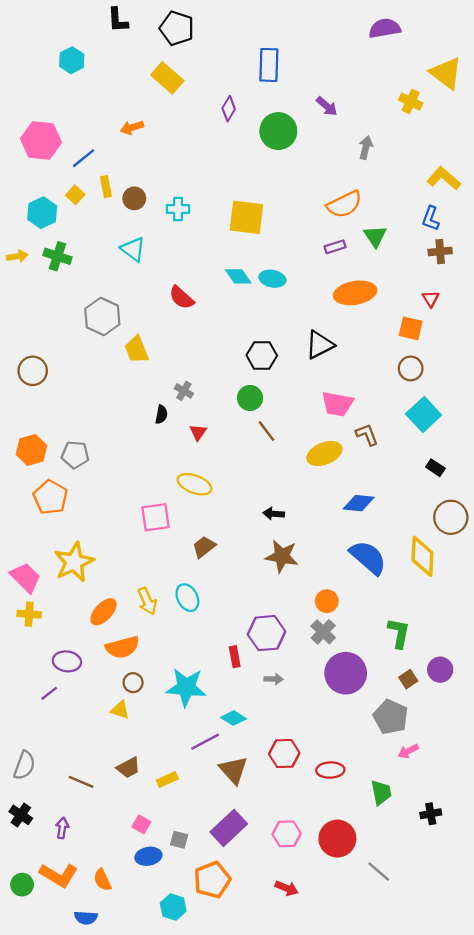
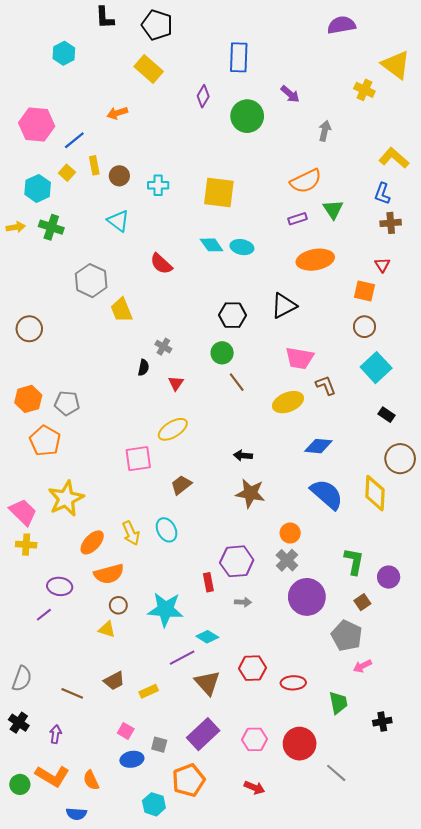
yellow ellipse: (194, 484) -> (173, 429), turned -52
purple circle: (440, 670) -> (389, 577), moved

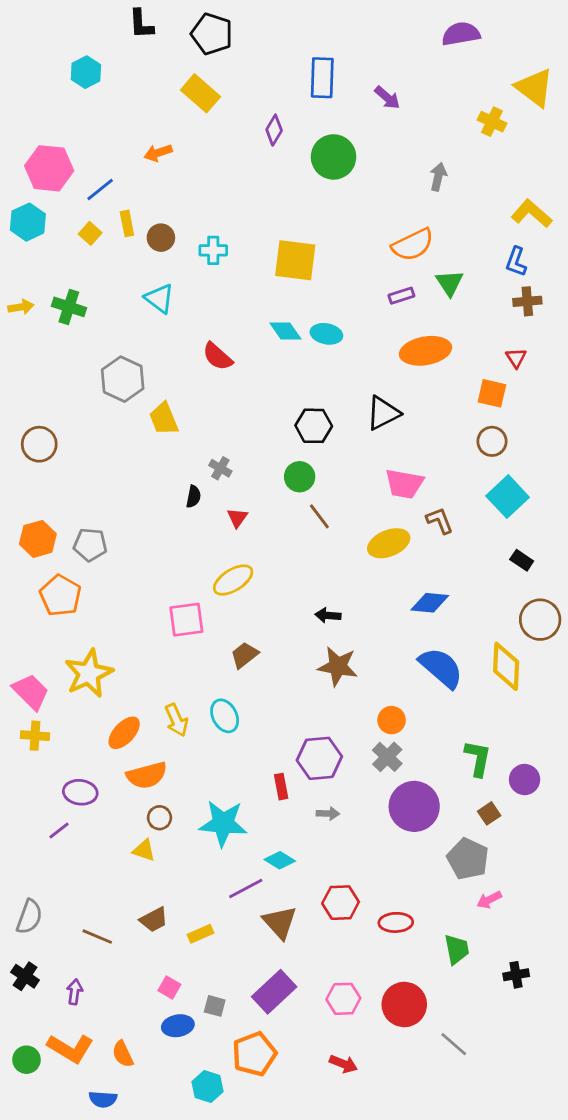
purple arrow: (290, 94) -> (387, 98), moved
cyan hexagon: (38, 188) -> (28, 222), moved

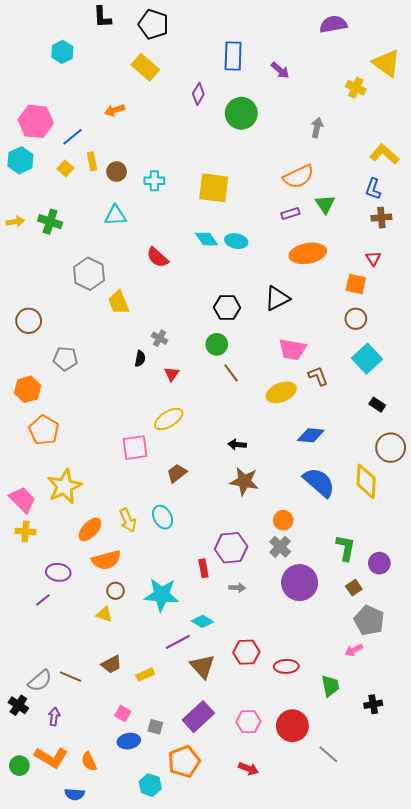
cyan triangle: (159, 298) -> (116, 215), turned -40
gray pentagon: (90, 545) -> (65, 359), moved
gray pentagon: (468, 859) -> (369, 620), moved
gray semicircle: (29, 917) -> (40, 681), moved, turned 30

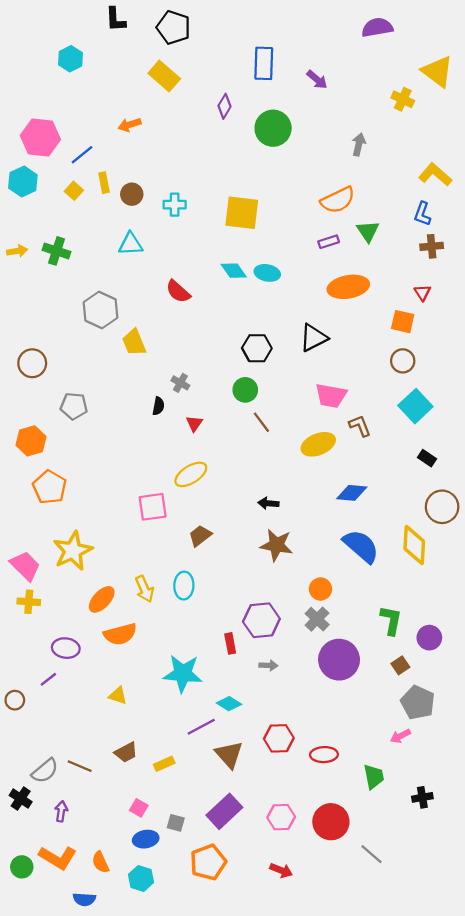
cyan ellipse: (163, 517) -> (184, 586), turned 30
brown circle: (116, 591) -> (15, 700), moved
cyan hexagon: (150, 785) -> (141, 878), moved

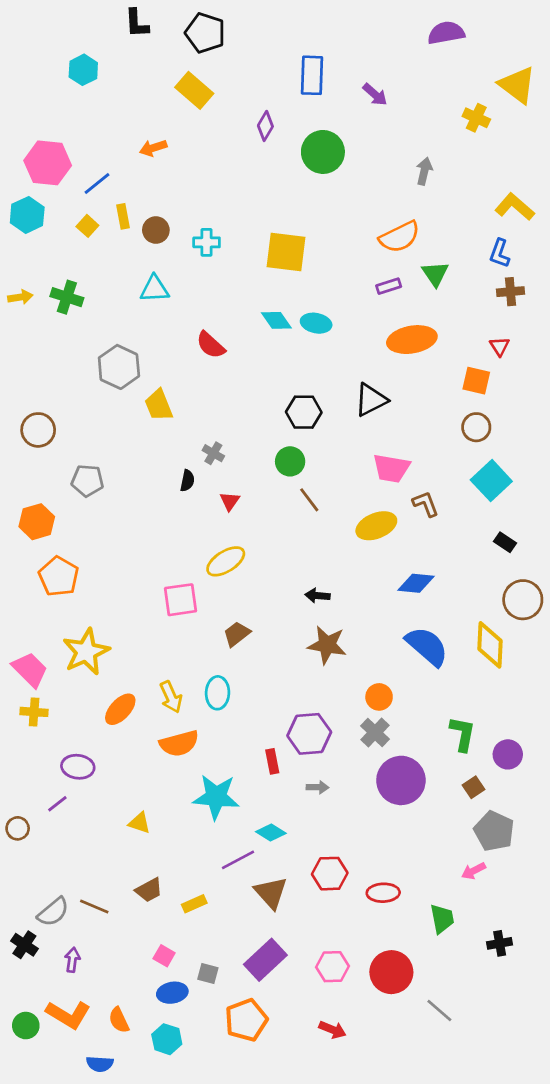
orange semicircle: (120, 634) -> (179, 743), moved

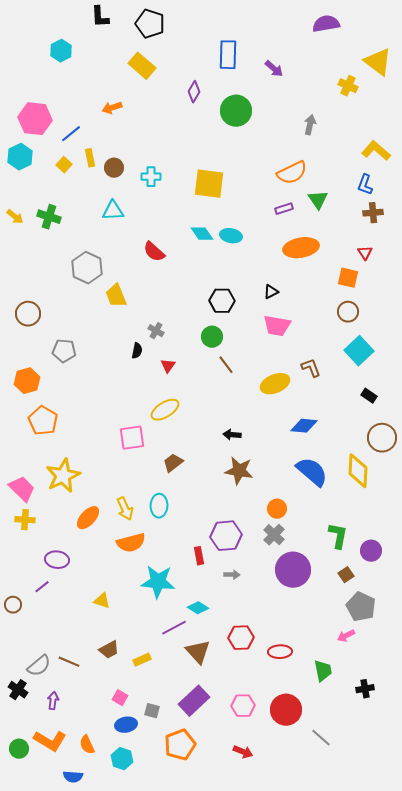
yellow arrow: (20, 297) -> (15, 217), turned 48
black triangle: (371, 400) -> (271, 292), size x0.6
pink trapezoid: (391, 468) -> (277, 326), moved

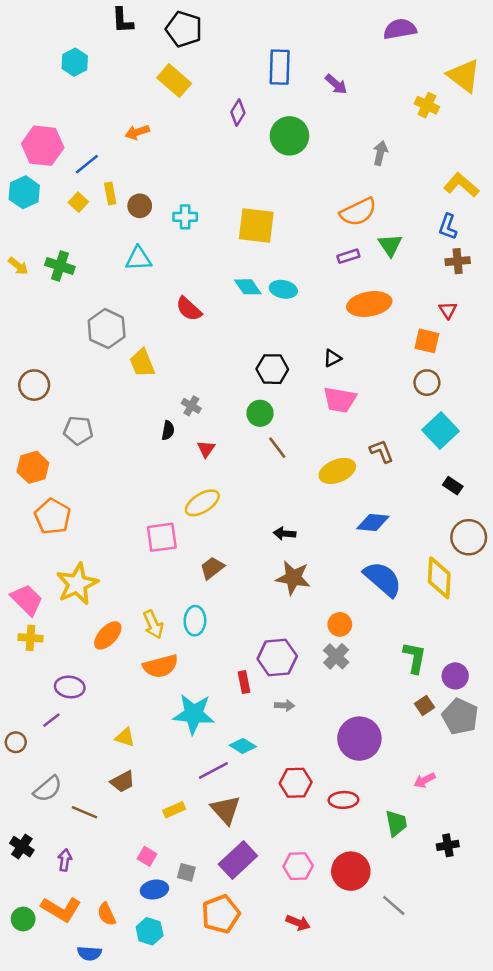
purple circle: (293, 570) -> (359, 739), moved
gray pentagon: (361, 607) -> (460, 716), moved
brown trapezoid: (109, 650) -> (123, 782), moved
brown triangle: (198, 652) -> (226, 810), moved
gray semicircle: (39, 666) -> (48, 789), moved

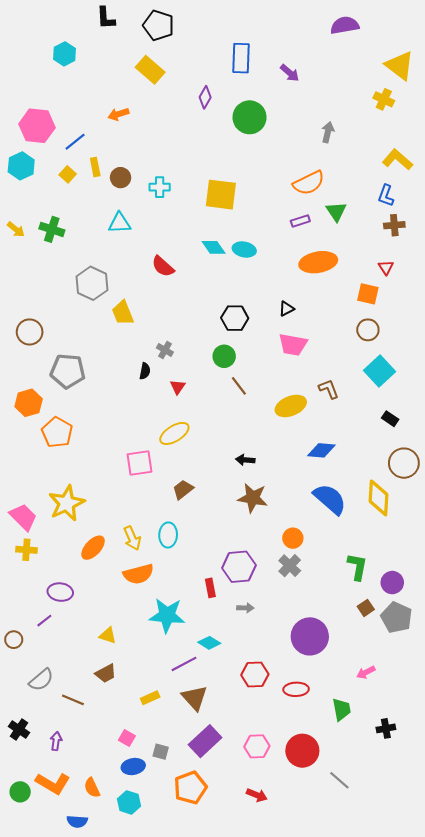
yellow cross: (427, 105) -> (384, 99), moved
gray pentagon: (78, 430) -> (68, 371), size x1.4
orange pentagon: (53, 516) -> (57, 432), moved

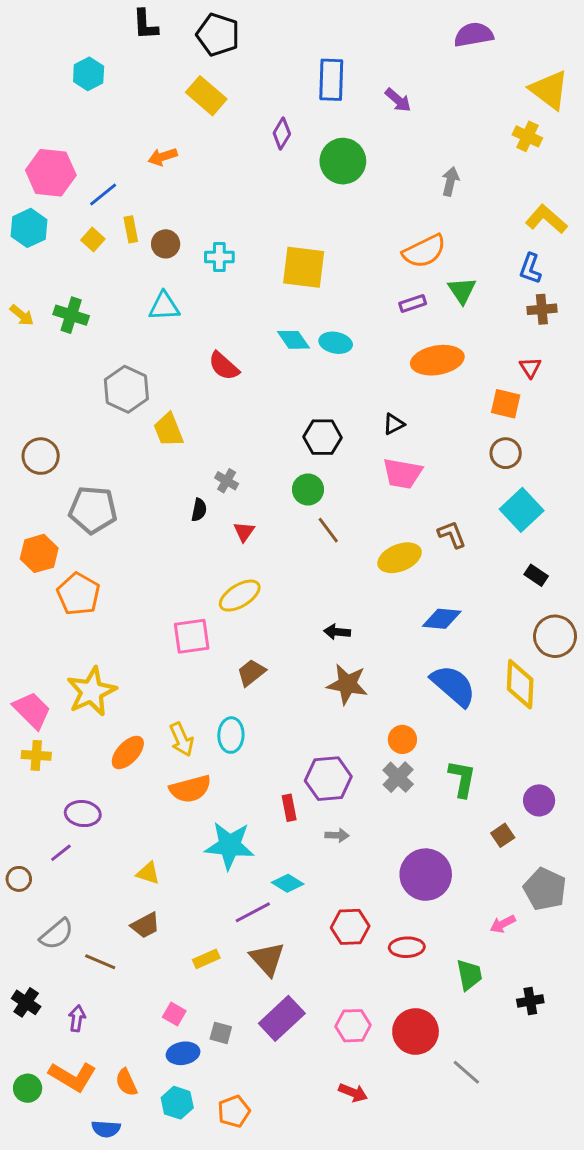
green L-shape: (357, 567) -> (462, 779), moved
gray pentagon: (396, 617) -> (545, 889), moved
orange pentagon: (190, 788) -> (234, 1111), moved, size x0.7

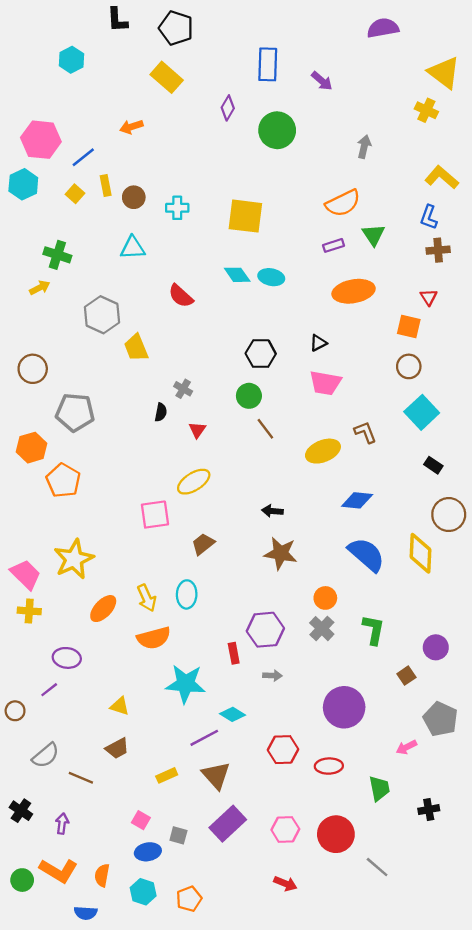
yellow arrow: (22, 315) -> (40, 288), moved, turned -66
orange semicircle: (126, 1082) -> (102, 875), turned 35

